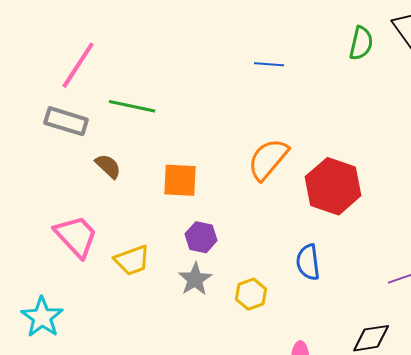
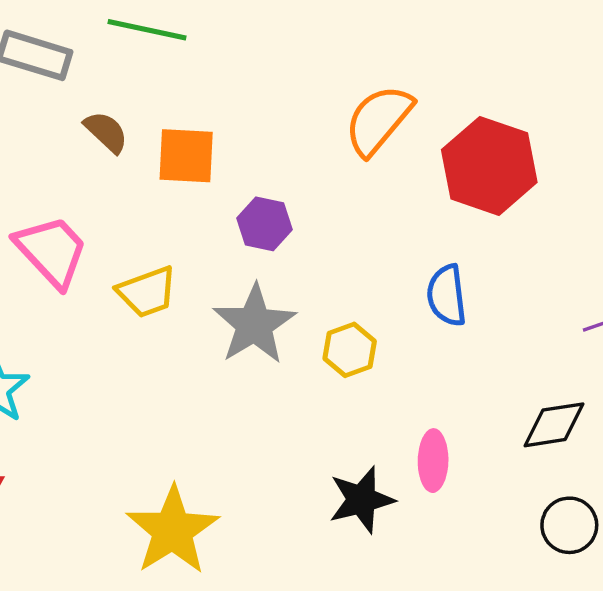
orange square: (180, 180) -> (186, 156), moved
purple hexagon: (201, 237) -> (264, 224), moved
gray star: (195, 279) -> (254, 324), size x1.4

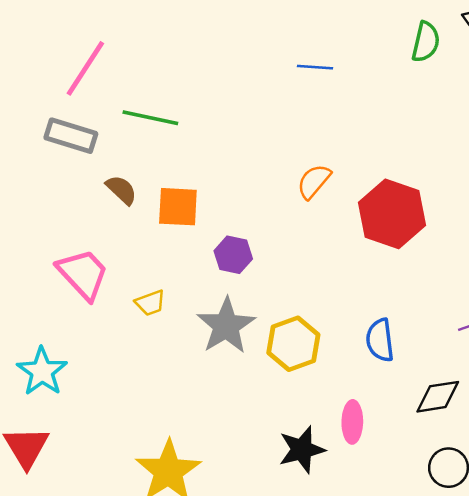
orange semicircle: (379, 120) -> (314, 181), size x0.7
yellow trapezoid: (147, 292) -> (150, 303), size x0.7
blue semicircle: (447, 295) -> (380, 340), moved
yellow hexagon: (350, 350) -> (293, 344), size x1.4

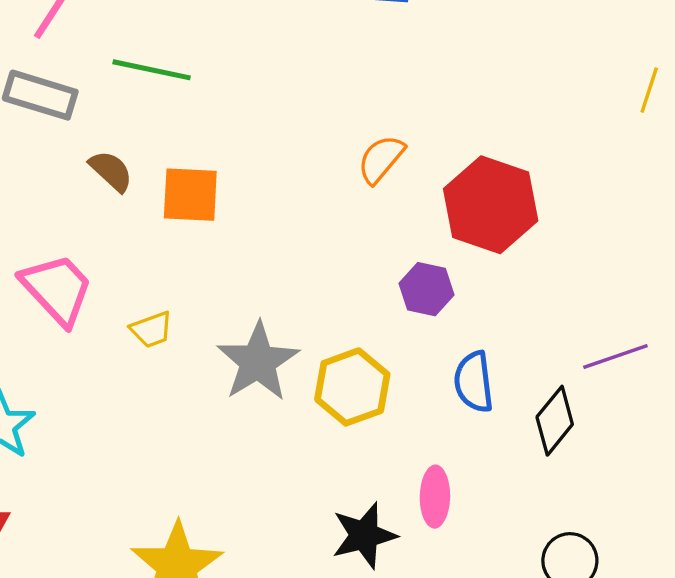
purple hexagon: (233, 255) -> (427, 289), moved
black diamond: (438, 397) -> (555, 421), moved, turned -42

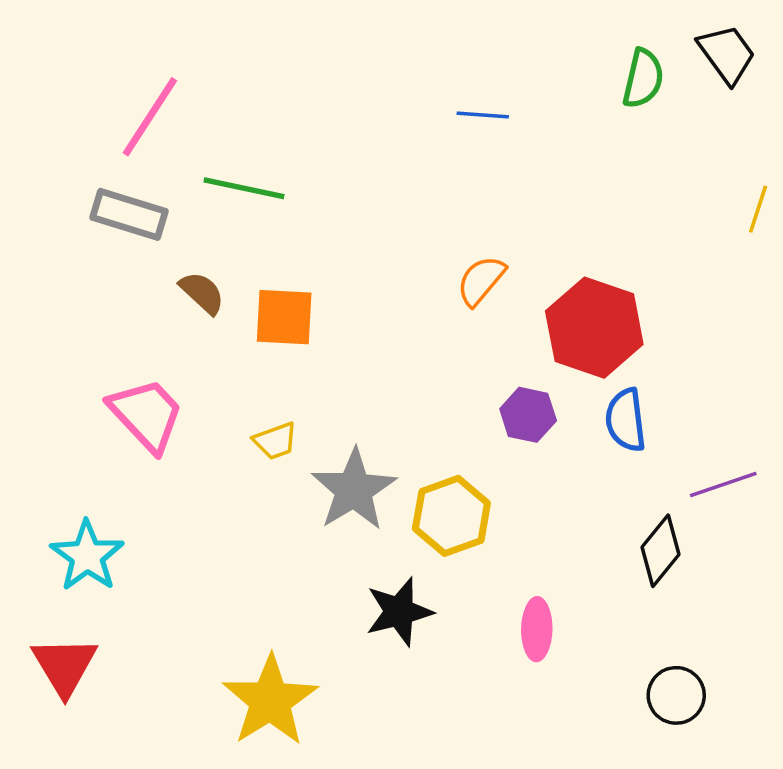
yellow trapezoid: (152, 330) -> (275, 441), moved
blue semicircle: (474, 382) -> (626, 420), moved
black star: (364, 535) -> (399, 612), moved

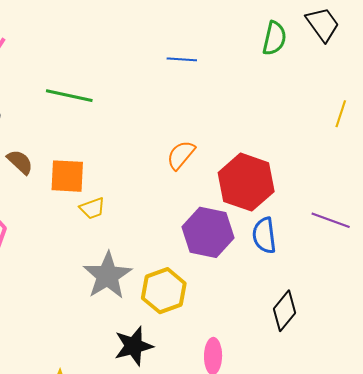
green line: (244, 188) -> (69, 96), moved
purple hexagon: (528, 415) -> (208, 232), size x1.6
yellow trapezoid: (275, 441) -> (92, 208), moved
purple line: (723, 485) -> (331, 220), moved, turned 39

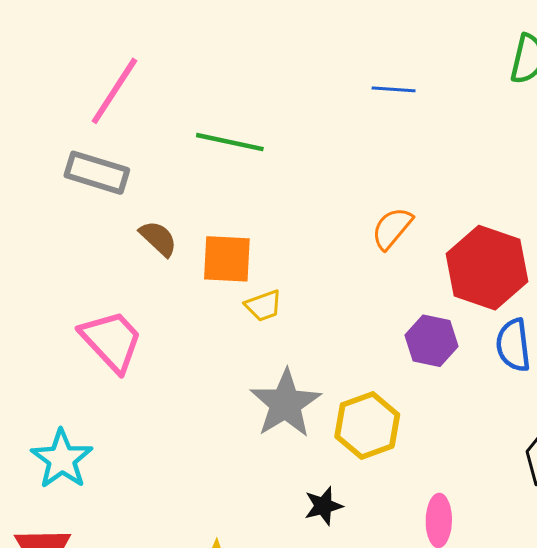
purple hexagon: (208, 232) -> (432, 341), size x0.7
black star: (134, 346) -> (323, 506), size x0.7

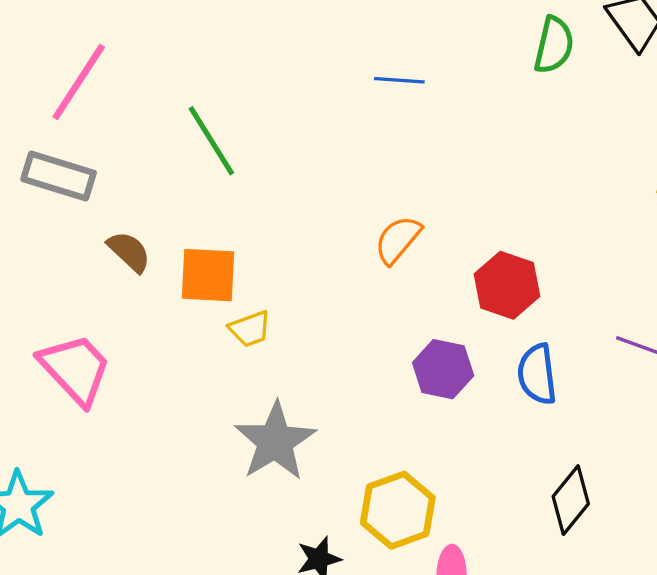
green line: (230, 142) -> (211, 141), turned 46
red hexagon: (487, 268) -> (507, 285), size x0.7
yellow hexagon: (367, 426) -> (398, 510), moved

